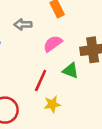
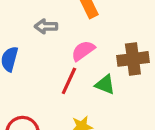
red line: (41, 80) -> (69, 81), moved

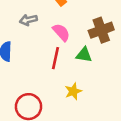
pink semicircle: (83, 51) -> (61, 32), turned 96

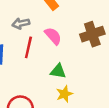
green triangle: (84, 55) -> (58, 71), moved
red line: (55, 58) -> (28, 47), moved

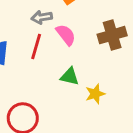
gray arrow: (21, 24) -> (42, 17), moved
yellow star: (64, 94) -> (95, 94), moved

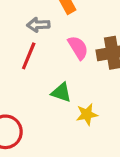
pink semicircle: (66, 35) -> (78, 48), moved

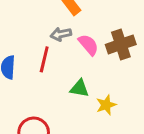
gray arrow: (38, 25) -> (61, 34), moved

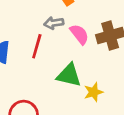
green triangle: (79, 88) -> (69, 75), size x1.4

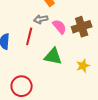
yellow star: (93, 92) -> (83, 66), moved

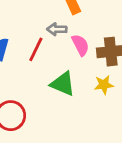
yellow star: (83, 66) -> (104, 85), moved

